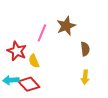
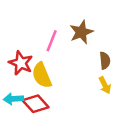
yellow semicircle: (34, 61) -> (42, 75), size x1.5
yellow arrow: (85, 77) -> (105, 85), moved, turned -32

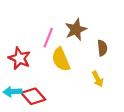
brown semicircle: (105, 60) -> (102, 48), moved
yellow semicircle: (42, 75) -> (61, 59), moved

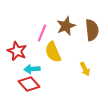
brown semicircle: (102, 48) -> (92, 30), moved, size x1.5
cyan arrow: (13, 92) -> (32, 69), moved

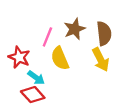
cyan arrow: (32, 69) -> (36, 78), turned -140
yellow arrow: (85, 69) -> (101, 60), moved, size x1.5

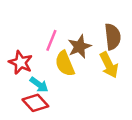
brown star: (75, 29) -> (79, 47), moved

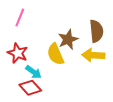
pink line: (51, 40) -> (20, 17), moved
yellow arrow: (109, 65) -> (93, 55), turned 120

